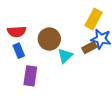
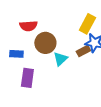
red semicircle: (17, 32) -> (28, 26), moved
blue rectangle: (19, 51) -> (16, 54), turned -64

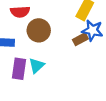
cyan triangle: (60, 59) -> (37, 65), moved

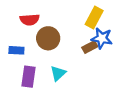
cyan triangle: (37, 65) -> (58, 73), moved

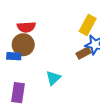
brown circle: (48, 38) -> (23, 45), moved
purple rectangle: (28, 77) -> (18, 93), moved

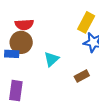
brown rectangle: (84, 53) -> (82, 76), moved
cyan triangle: (53, 78) -> (51, 59), moved

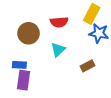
red semicircle: (24, 25) -> (59, 22), moved
blue rectangle: (12, 54) -> (19, 65), moved

